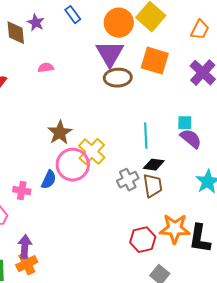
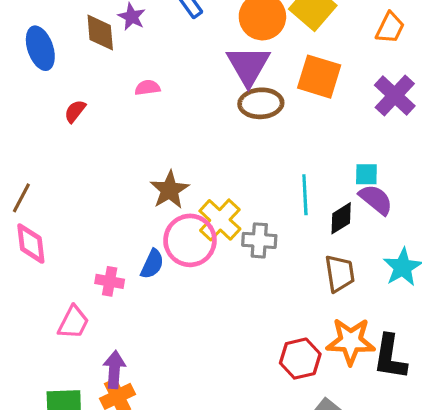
black diamond: (154, 165) -> (341, 218), moved, turned -40
gray cross: (128, 180) -> (259, 240), moved, turned 30
brown trapezoid: (153, 186) -> (340, 273), moved

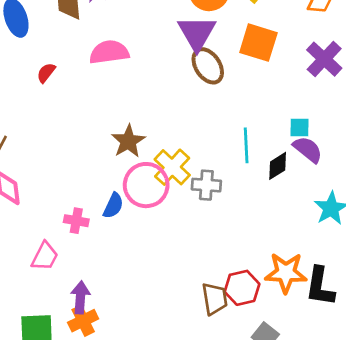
pink semicircle: (147, 88) -> (109, 52), size x1.8
brown ellipse: (261, 103) -> (208, 66), turned 60
brown trapezoid: (340, 273) -> (215, 299), moved

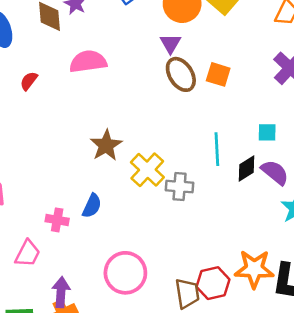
purple triangle: (197, 33) -> (170, 44), size x0.6
orange square: (258, 43) -> (218, 74), moved, size x0.7
purple semicircle: (308, 149) -> (275, 172), moved
pink circle: (146, 185) -> (125, 273), moved

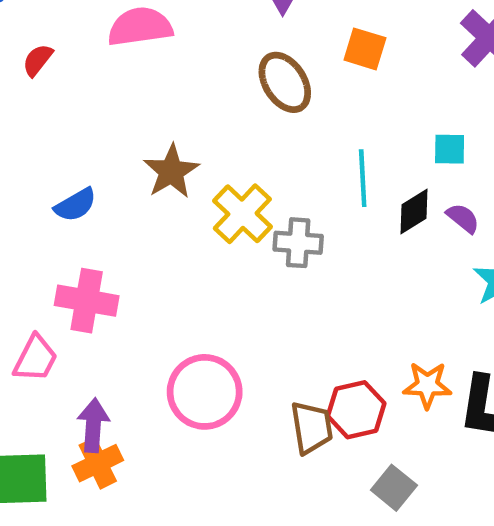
brown ellipse: (181, 74) -> (285, 82), moved
purple semicircle: (275, 172) -> (463, 218), size x0.7
blue semicircle: (92, 206) -> (75, 205), moved, turned 35
pink cross: (57, 220) -> (87, 301), size x1.5
orange star: (254, 269) -> (427, 385), size x0.7

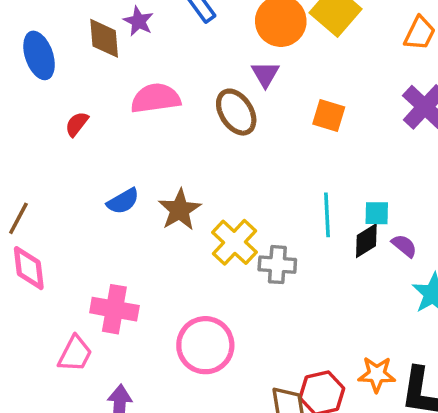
brown ellipse: (285, 82) -> (236, 112), moved
cyan square: (450, 149) -> (377, 213), moved
blue semicircle: (75, 205) -> (123, 201), moved
pink circle: (205, 392) -> (205, 345), moved

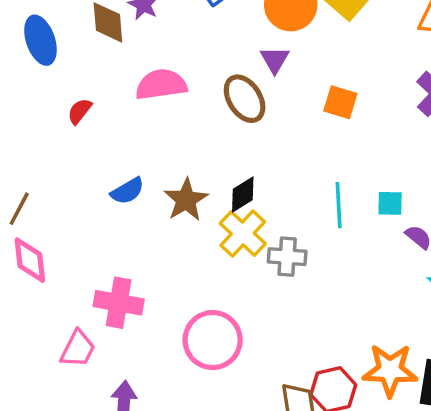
black diamond: (366, 241) -> (243, 195), moved
orange star: (377, 374) -> (390, 370), size x1.4

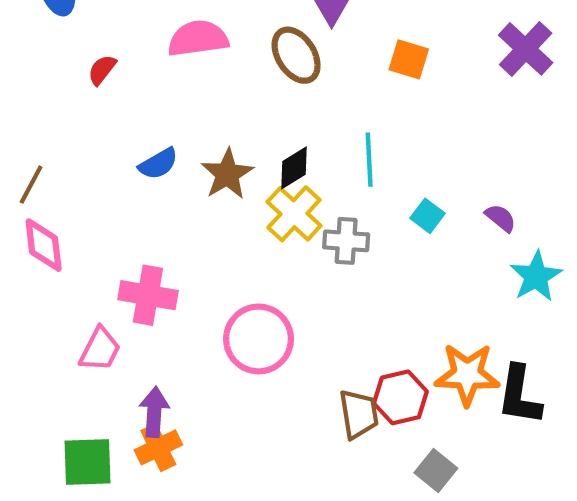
cyan square: (390, 203) -> (428, 216), moved, turned 36
cyan line: (339, 205) -> (369, 160), moved

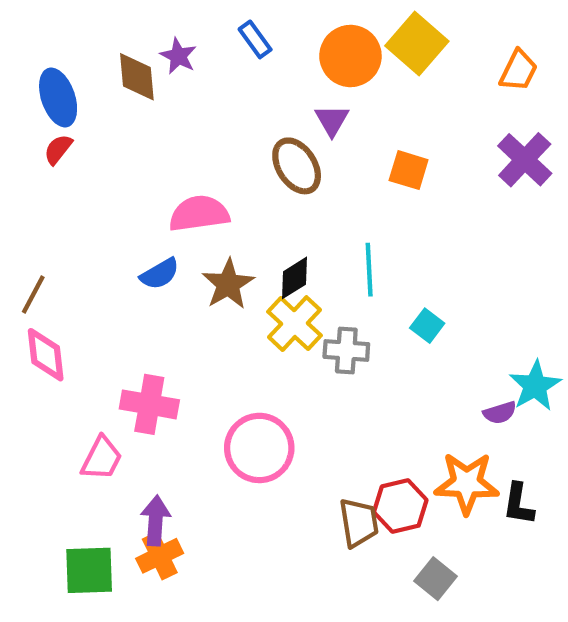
pink semicircle: (198, 39) -> (199, 214), moved
red semicircle: (102, 70) -> (58, 149), moved
purple semicircle: (501, 218) -> (500, 413), moved, turned 124
black L-shape: (519, 395) -> (518, 504), size x0.7

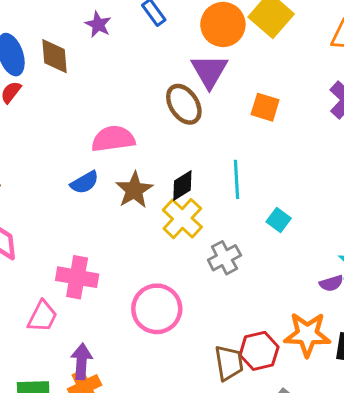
brown diamond: (137, 77) -> (54, 56), moved
purple triangle: (332, 120) -> (209, 71), size x1.5
gray cross: (346, 350) -> (224, 258), moved, turned -32

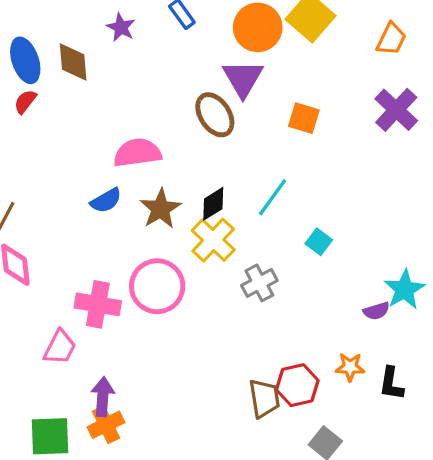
cyan line: (237, 179) -> (273, 197), turned 39
pink circle: (157, 309) -> (157, 286), moved
orange star: (307, 334) -> (350, 367), size x0.6

